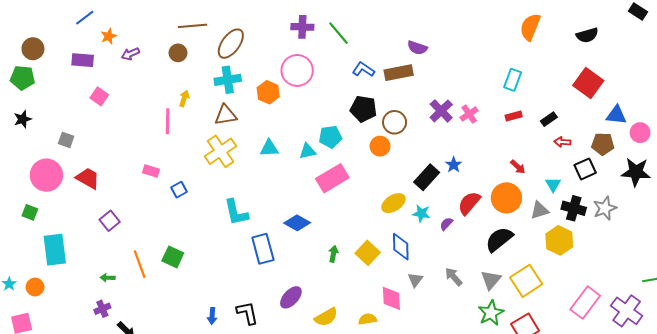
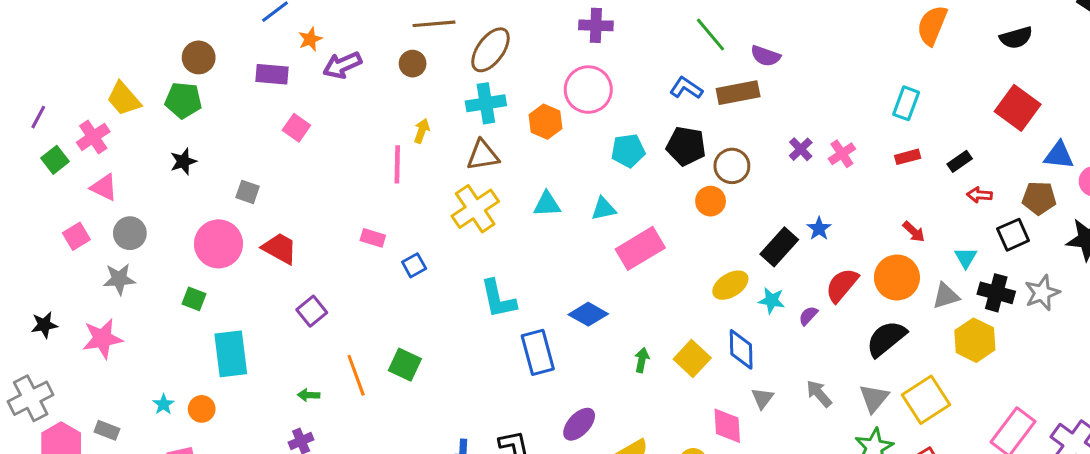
green line: (339, 33) -> (711, 35), moved
purple arrow: (130, 54) -> (342, 65), size x1.4
purple cross: (441, 111) -> (801, 149), size x0.7
cyan pentagon: (330, 137) -> (628, 151), moved

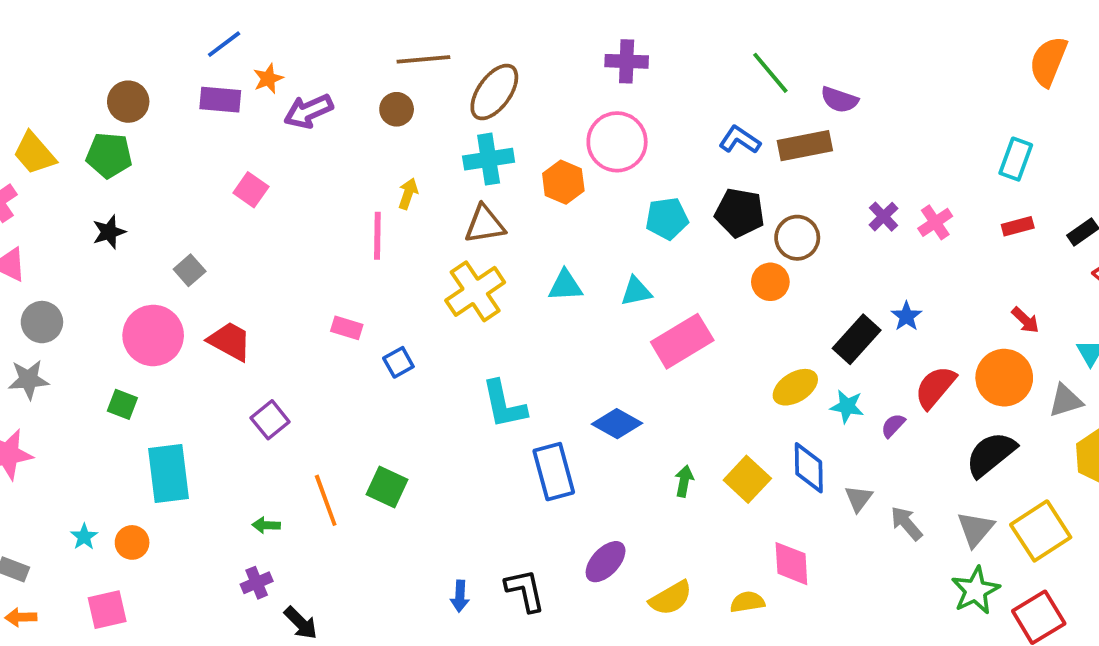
purple rectangle: (272, 74) -> (220, 100), moved
gray square: (248, 192) -> (190, 270), turned 30
gray triangle: (762, 398) -> (859, 498), moved

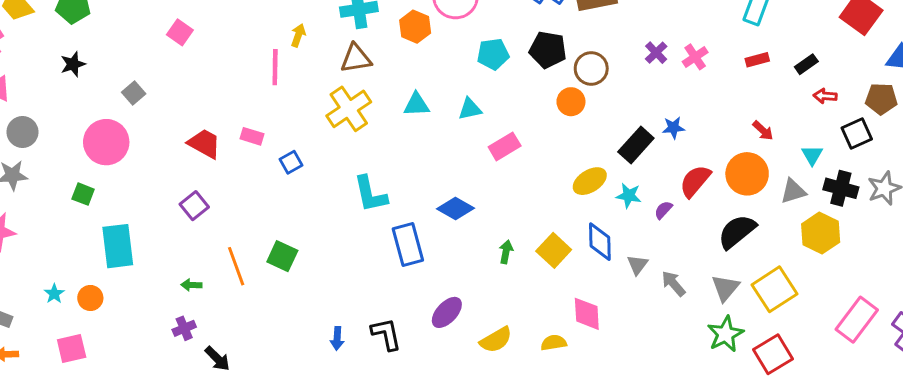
blue star: (906, 316) -> (673, 128), turned 30
red trapezoid: (230, 341) -> (204, 144), moved
pink rectangle: (682, 341) -> (505, 146), size x0.7

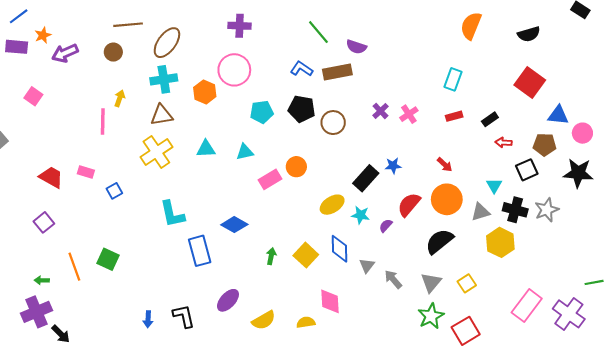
orange circle: (571, 102) -> (296, 167), moved
red arrow: (763, 131) -> (445, 165), moved
yellow square: (775, 289) -> (467, 283), size x0.6
purple cross: (184, 328) -> (37, 312), size x1.8

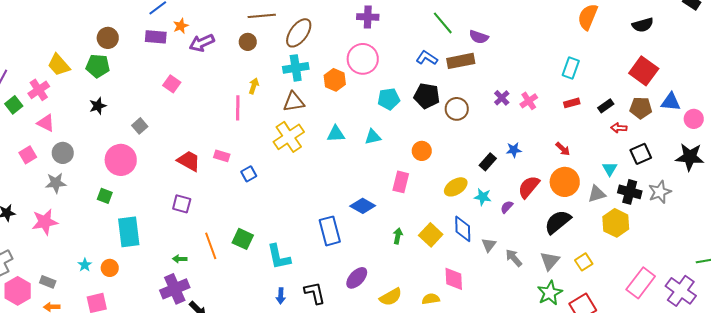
brown pentagon: (545, 145) -> (641, 108), moved
black rectangle: (366, 178) -> (488, 162), size x0.7
pink rectangle: (270, 179) -> (401, 182), moved, turned -45
cyan L-shape: (172, 214) -> (279, 257), moved
purple square: (44, 222) -> (182, 204), turned -36

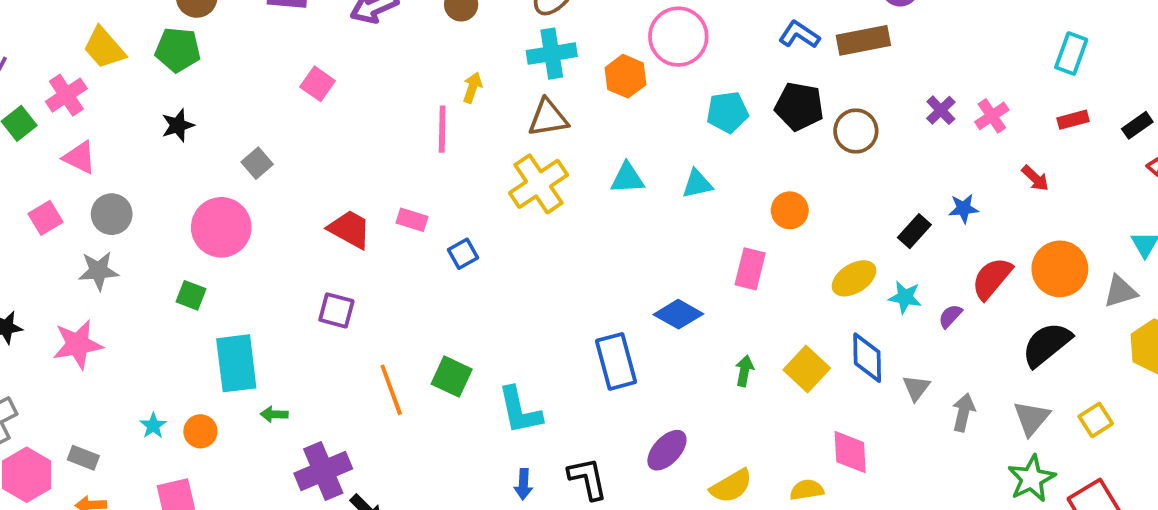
red arrow: (563, 149) -> (1035, 178), moved
gray arrow: (514, 258) -> (964, 412), turned 54
green arrow: (180, 259) -> (274, 414), moved

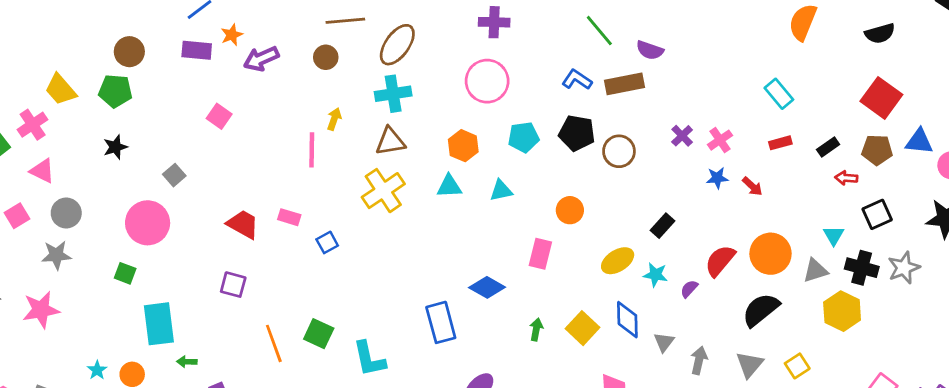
cyan rectangle: (1071, 54) -> (779, 94), turned -60
orange hexagon: (625, 76) -> (463, 146), moved
blue star: (964, 208) -> (717, 178), moved

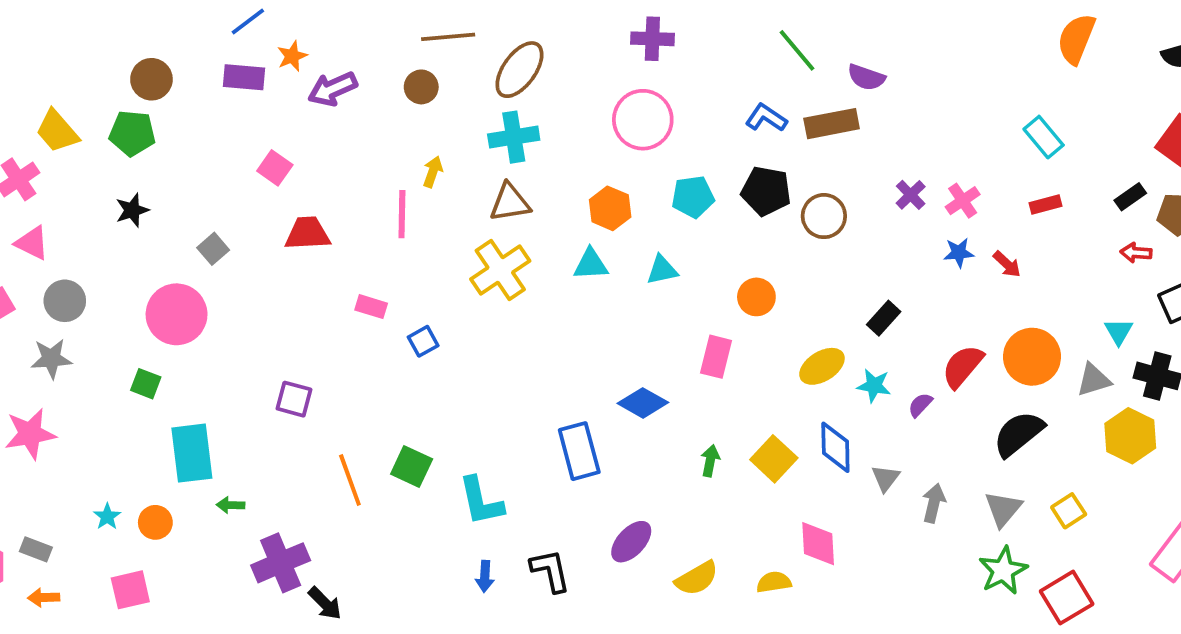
black rectangle: (828, 147) -> (1130, 197), moved
red trapezoid: (243, 224) -> (308, 233), moved, turned -32

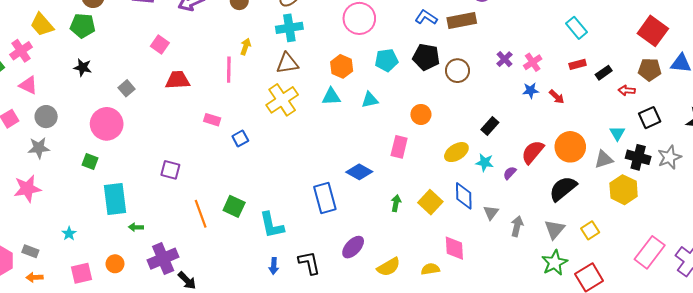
black rectangle: (1130, 197) -> (604, 73), moved
black star: (132, 210) -> (83, 67), turned 30
orange circle: (155, 522) -> (115, 264), moved

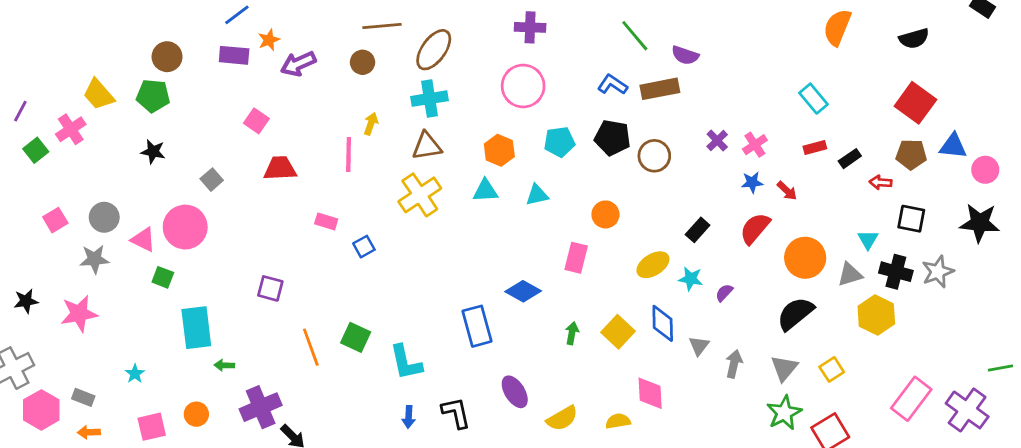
pink triangle: (28, 85) -> (143, 240), moved
black square: (650, 118) -> (911, 219), turned 35
red semicircle: (533, 152) -> (755, 228), moved
purple ellipse: (353, 247) -> (515, 392), turned -75

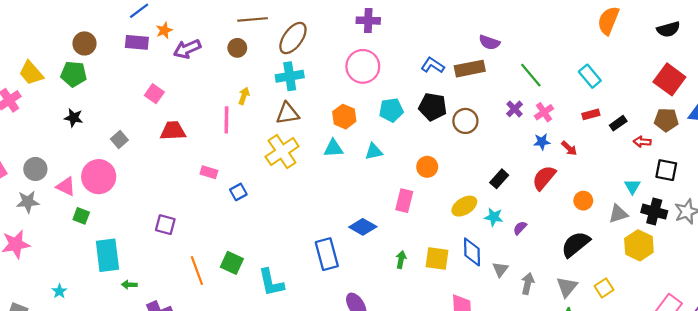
green line: (635, 36) -> (531, 75), moved
orange circle: (805, 258) -> (583, 201), size x0.6
yellow square: (618, 332) -> (437, 258), turned -35

